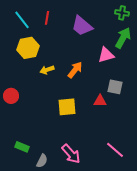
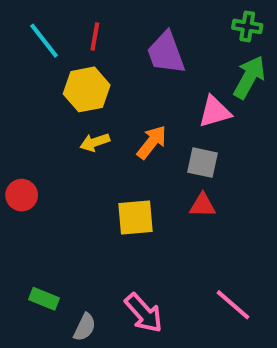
purple trapezoid: (82, 26) -> (166, 53), turned 30
yellow hexagon: (28, 48) -> (87, 89), moved
gray square: (115, 87) -> (203, 163), moved

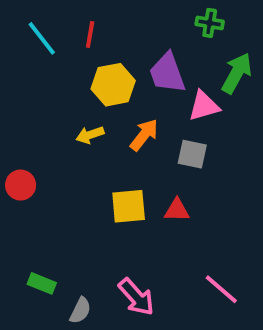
green cross: (247, 26) -> (210, 23), moved
purple trapezoid: (166, 53) -> (167, 73), moved
yellow hexagon: (87, 89) -> (113, 85), moved
red triangle: (203, 205) -> (177, 210), moved

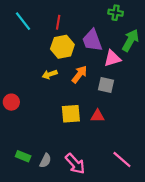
red line: (90, 35) -> (58, 22), moved
gray semicircle: (80, 310) -> (45, 161), moved

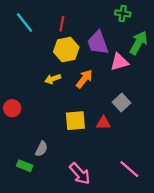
gray square: (106, 85) -> (122, 103), moved, turned 35
gray semicircle: (45, 161) -> (41, 149), moved

